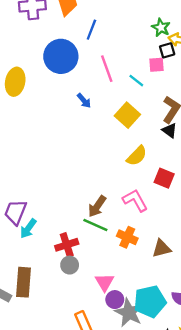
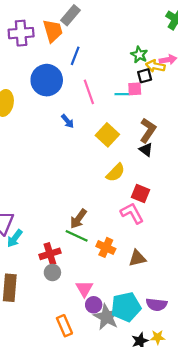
cyan line: (136, 81) -> (122, 94), moved, turned -40
pink L-shape: (135, 200) -> (132, 213), moved

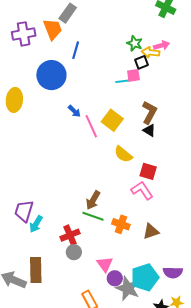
pink line: (89, 92) -> (91, 126), moved
yellow semicircle: (116, 173) -> (123, 154), turned 90

